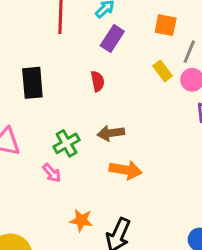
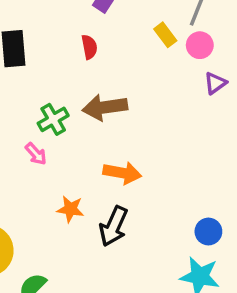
brown arrow: (111, 133) -> (105, 107), size x1.4
orange arrow: (126, 170) -> (122, 173), moved

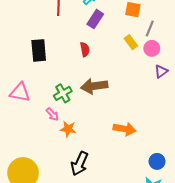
orange arrow: (122, 173) -> (125, 129), moved
orange star: (70, 209) -> (68, 129), moved
black arrow: (114, 226) -> (80, 164), moved

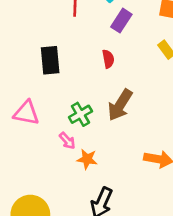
brown arrow: (94, 86) -> (120, 105), turned -50

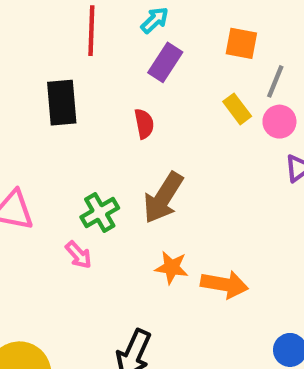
black rectangle: (50, 60) -> (62, 103), moved
orange star: (87, 159) -> (172, 267), moved

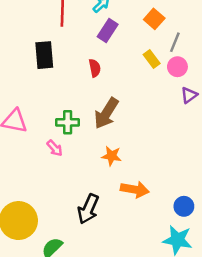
orange square: (241, 43) -> (154, 19), turned 30
green cross: (100, 213) -> (68, 122), turned 30
orange arrow: (224, 284) -> (135, 190), moved

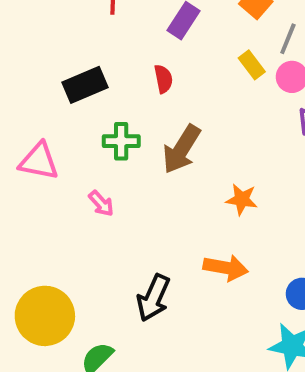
black rectangle: (44, 55) -> (85, 85), moved, turned 72
green cross: (68, 122) -> (121, 141), moved
orange star: (112, 156) -> (242, 199), moved

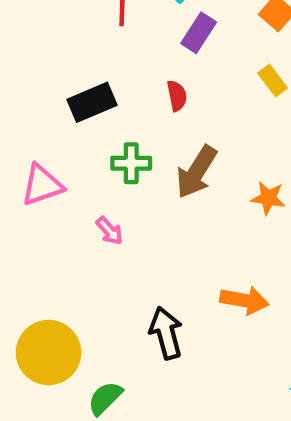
pink triangle: (39, 161) -> (42, 185), turned -30
orange star: (242, 199) -> (268, 198), moved
black arrow: (153, 298) -> (166, 333), turned 141

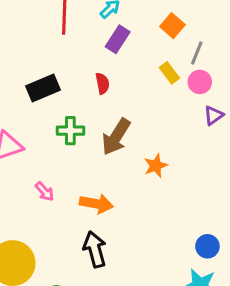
orange star: (268, 198) -> (156, 166), moved, turned -30
pink arrow: (109, 231) -> (45, 192), moved
orange arrow: (244, 300) -> (96, 204), moved

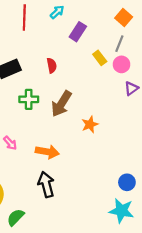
orange square: (172, 26) -> (124, 17), moved
purple rectangle: (118, 39) -> (78, 32), moved

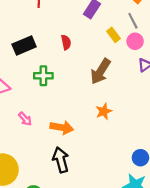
gray line: (119, 44) -> (133, 21), turned -49
brown arrow: (61, 104) -> (101, 71), moved
orange star: (90, 124) -> (104, 111), moved

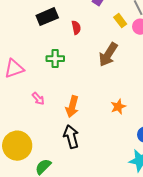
black rectangle: (24, 46) -> (47, 17), moved
orange star: (104, 111) -> (118, 107), moved
orange arrow: (62, 128) -> (72, 107), turned 95

